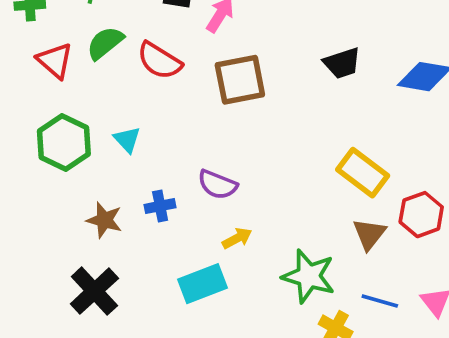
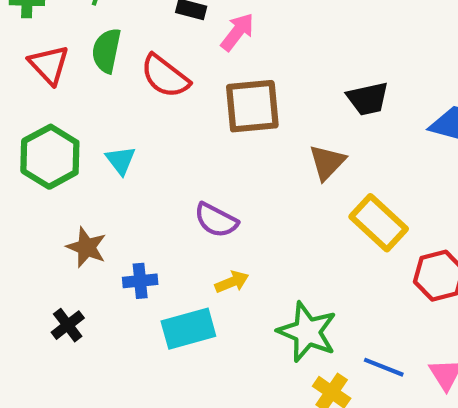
green semicircle: (105, 43) -> (106, 51), turned -45
blue cross: (160, 206) -> (140, 281), moved
brown triangle: (369, 234) -> (327, 162), moved
black cross: (94, 291) -> (68, 325), size x0.6

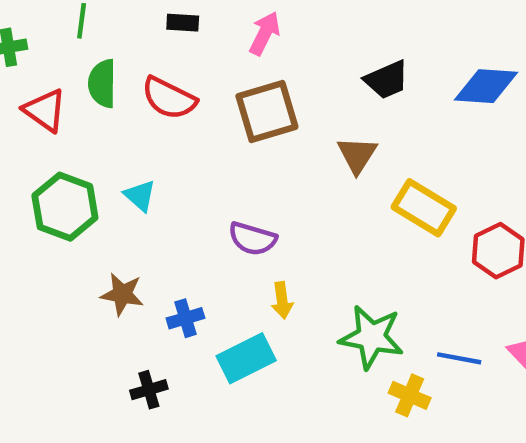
pink arrow: (237, 32) -> (265, 33), moved
yellow arrow: (232, 282) -> (282, 300), turned 116
black cross: (68, 325) -> (149, 390), moved, turned 32

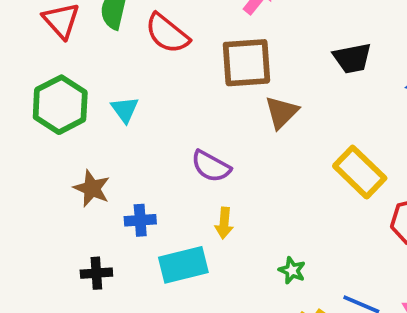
brown triangle: (357, 155) -> (282, 112), moved
green star: (371, 337) -> (292, 270), size x0.5

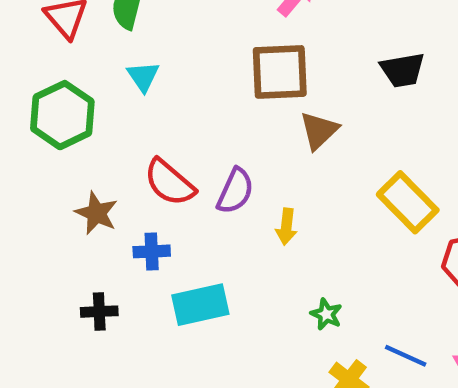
red semicircle: (167, 33) -> (170, 182), moved
cyan triangle: (125, 109) -> (143, 77), moved
purple semicircle: (211, 166) -> (235, 191), turned -96
yellow arrow: (224, 223) -> (286, 227), moved

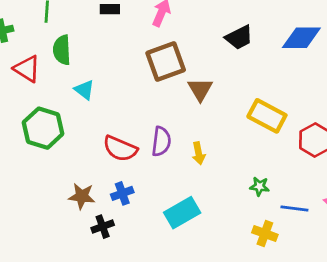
brown star: (96, 213) -> (82, 196), moved
cyan rectangle: (200, 305) -> (182, 213), moved
black cross: (99, 312) -> (103, 227), moved
green star: (326, 314) -> (259, 186), moved

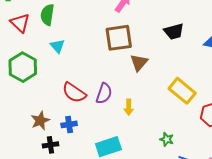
brown star: (82, 196) -> (40, 121), turned 30

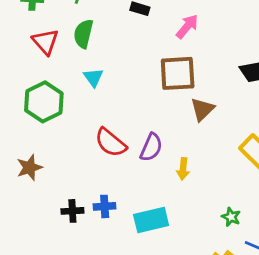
brown star: (40, 121) -> (29, 168), moved
blue cross: (69, 124) -> (105, 206), moved

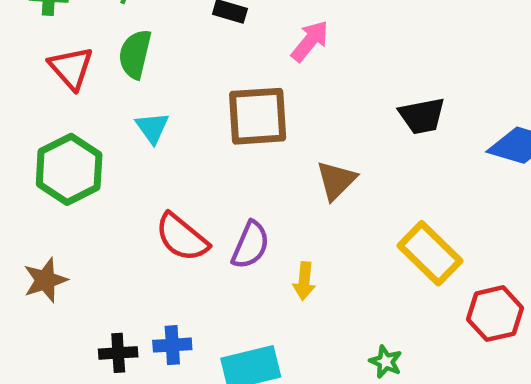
brown square: (178, 73) -> (258, 116), moved

